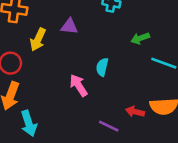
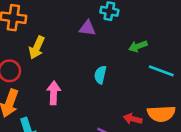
purple triangle: (69, 26) -> (87, 28), moved
pink arrow: (79, 85) -> (54, 93), moved, turned 35

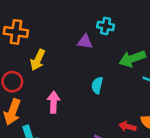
green arrow: (138, 46) -> (132, 59), size x1.5

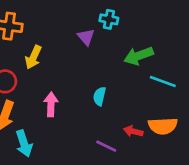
purple triangle: (85, 42) -> (86, 37), turned 42
cyan semicircle: (97, 85) -> (99, 96), moved

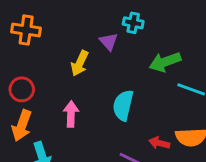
yellow arrow: (33, 57) -> (80, 63), moved
cyan semicircle: (99, 96) -> (123, 105), size x1.5

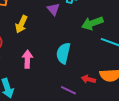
yellow arrow: (80, 63) -> (21, 24), moved

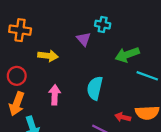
yellow arrow: (21, 24) -> (48, 56), turned -108

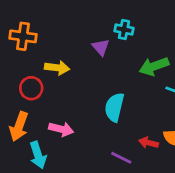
red circle: (17, 76) -> (31, 88), moved
pink arrow: (55, 95) -> (61, 129), moved, turned 102

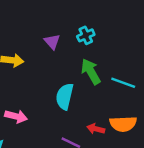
cyan cross: (124, 30) -> (86, 35), moved, turned -35
green arrow: (154, 66) -> (91, 72), moved, turned 80

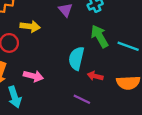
red arrow: (96, 129) -> (95, 76), moved

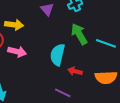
pink arrow: (33, 76) -> (17, 52), moved

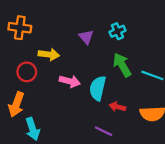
pink arrow: (17, 52) -> (70, 81), moved

